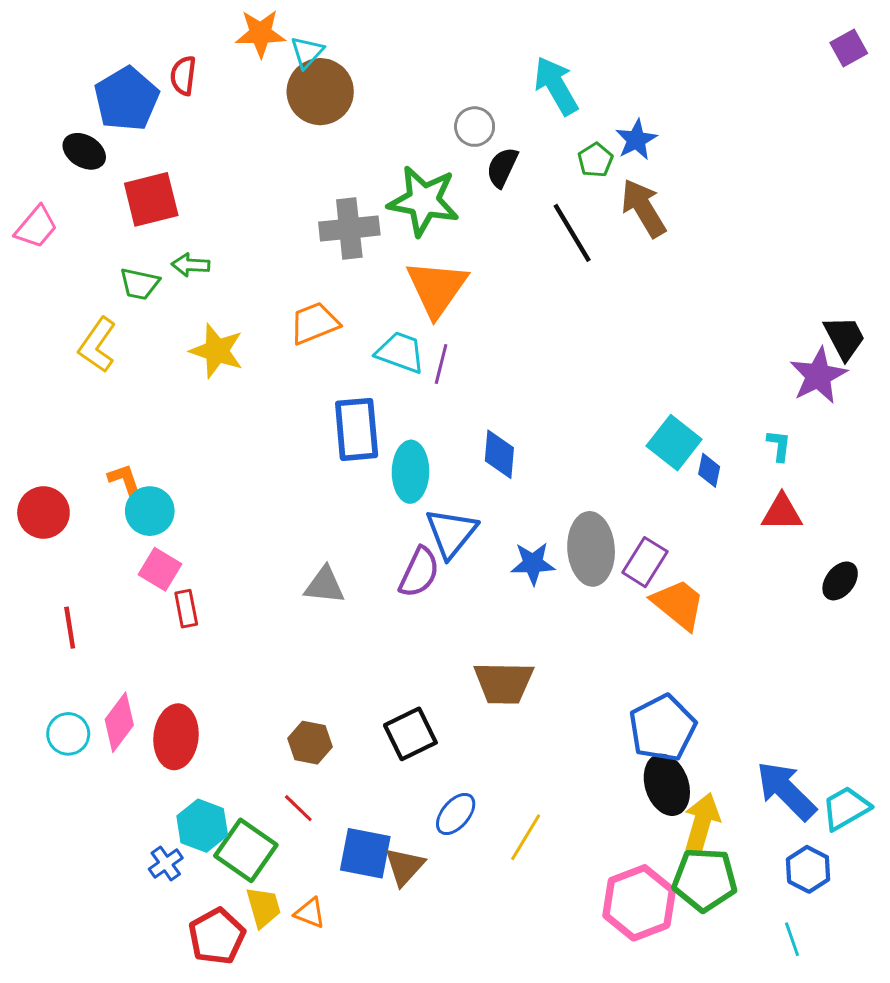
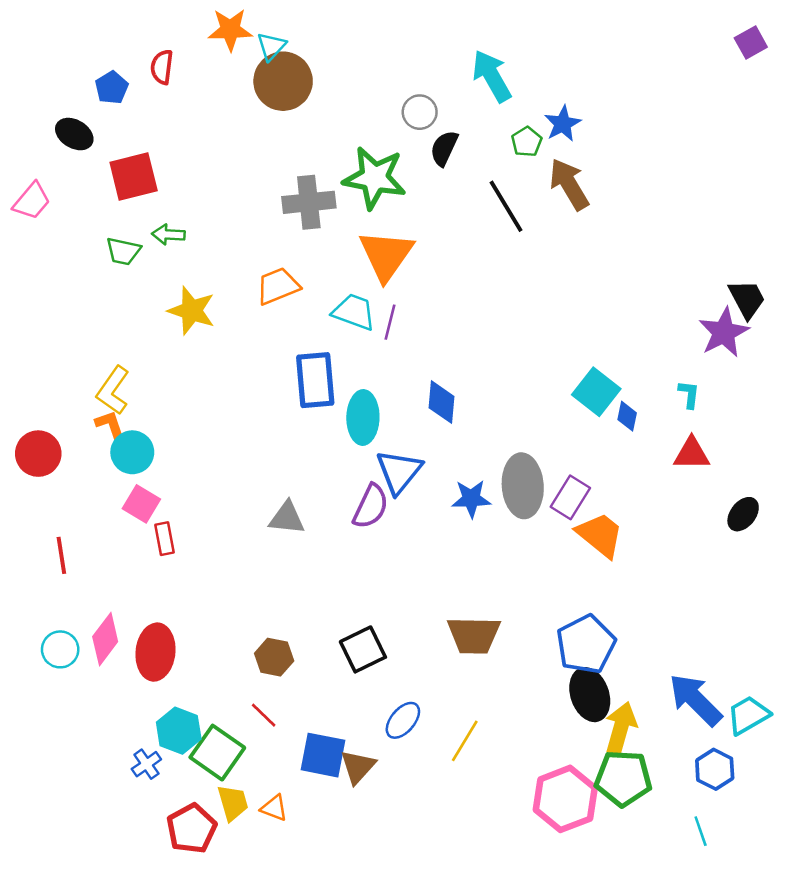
blue pentagon: (126, 99) -> (112, 88), size x0.6
yellow L-shape: (97, 345) -> (113, 390), moved
brown trapezoid: (504, 683) -> (474, 635), moved

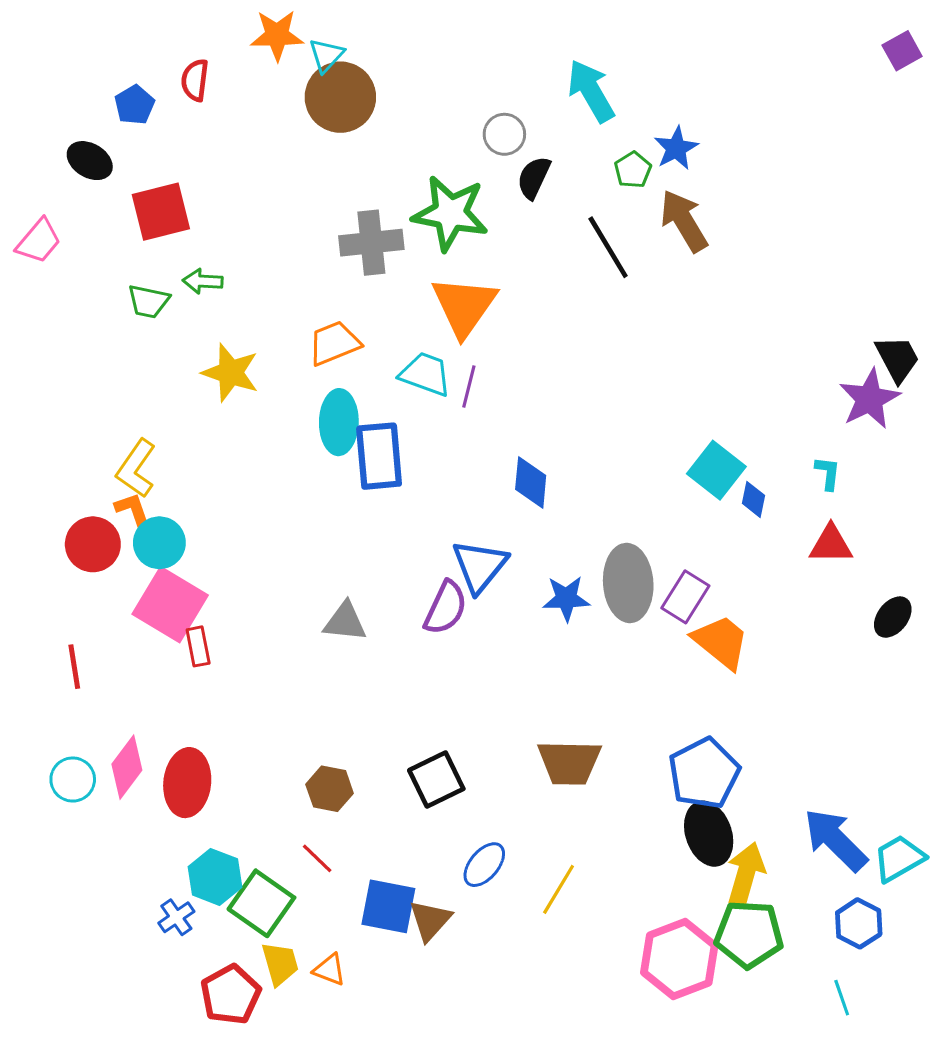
cyan ellipse: (363, 418) -> (339, 422), moved
red circle: (38, 454) -> (93, 544), moved
pink square: (141, 504) -> (170, 605), size x1.6

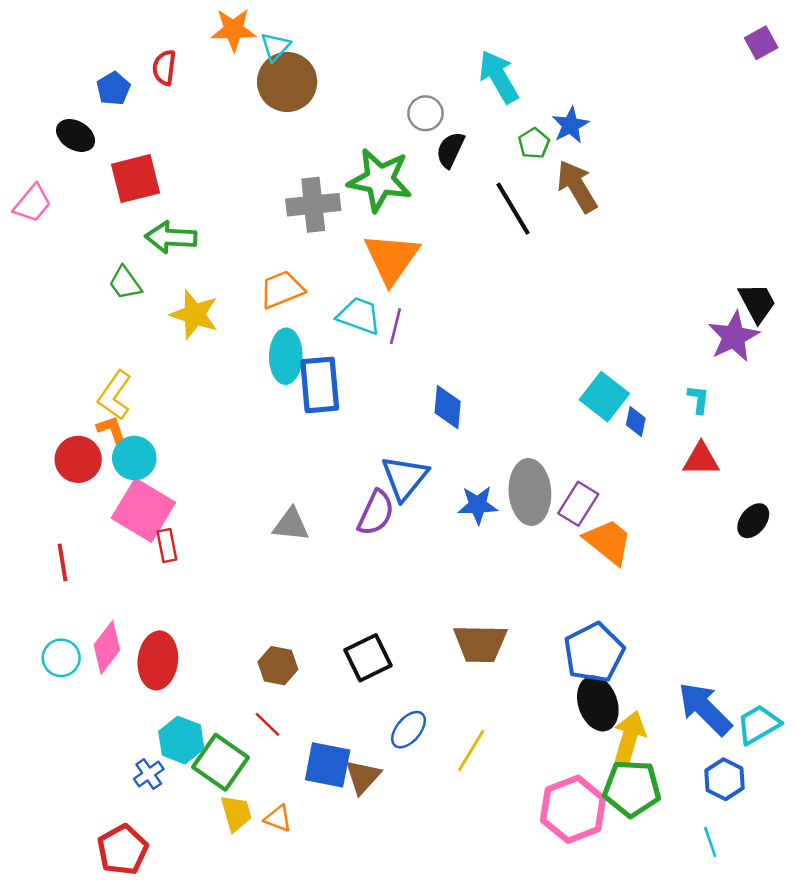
green arrow: (203, 281) -> (171, 237), size x1.5
green trapezoid: (149, 301) -> (125, 283), moved, turned 42
red pentagon: (231, 995) -> (123, 850), moved

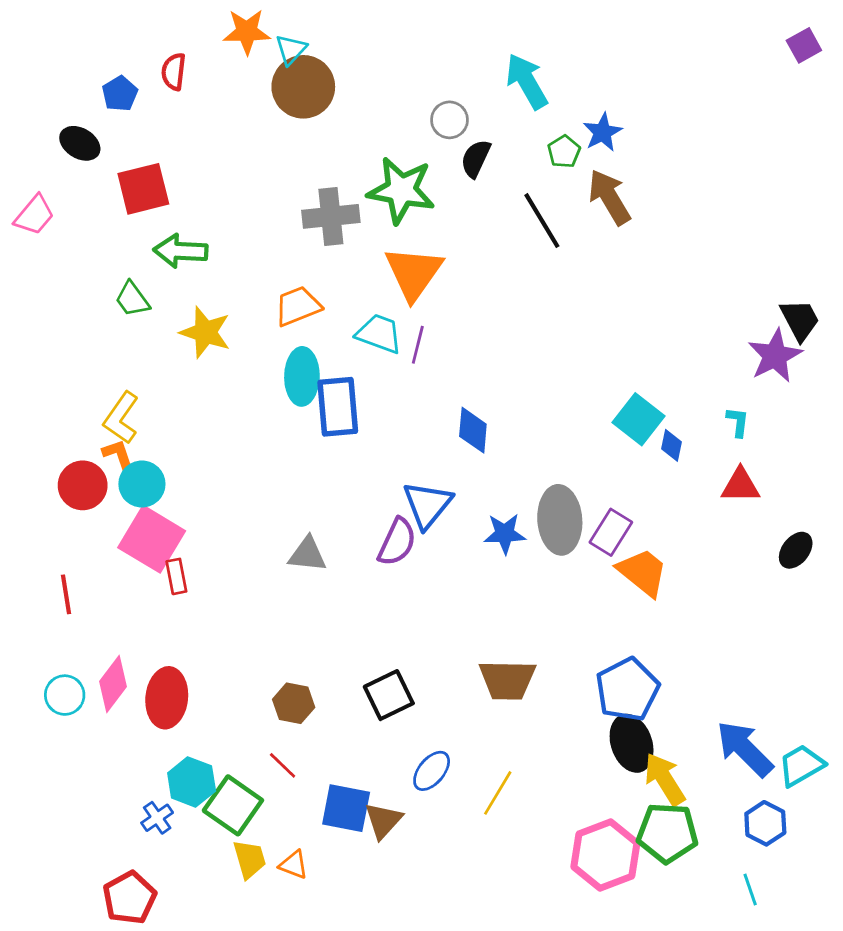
yellow arrow: (629, 737) -> (665, 779), turned -48

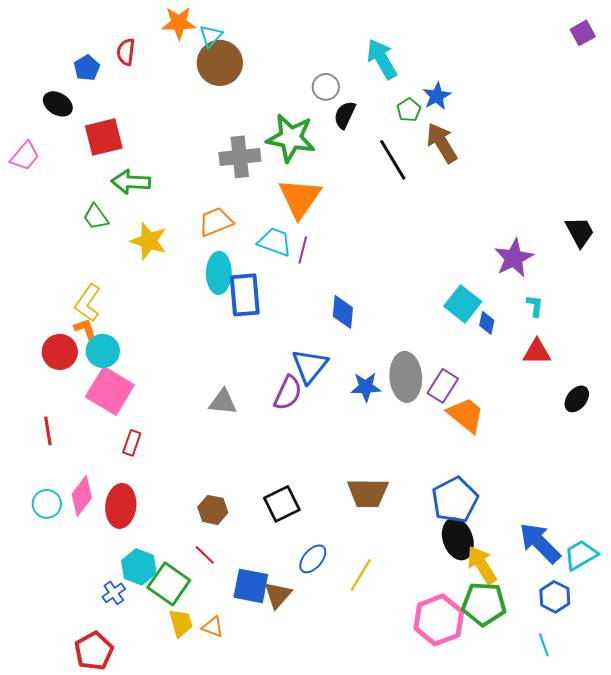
purple star: (775, 356) -> (514, 258), moved
red rectangle: (176, 576) -> (132, 443), moved, turned 30

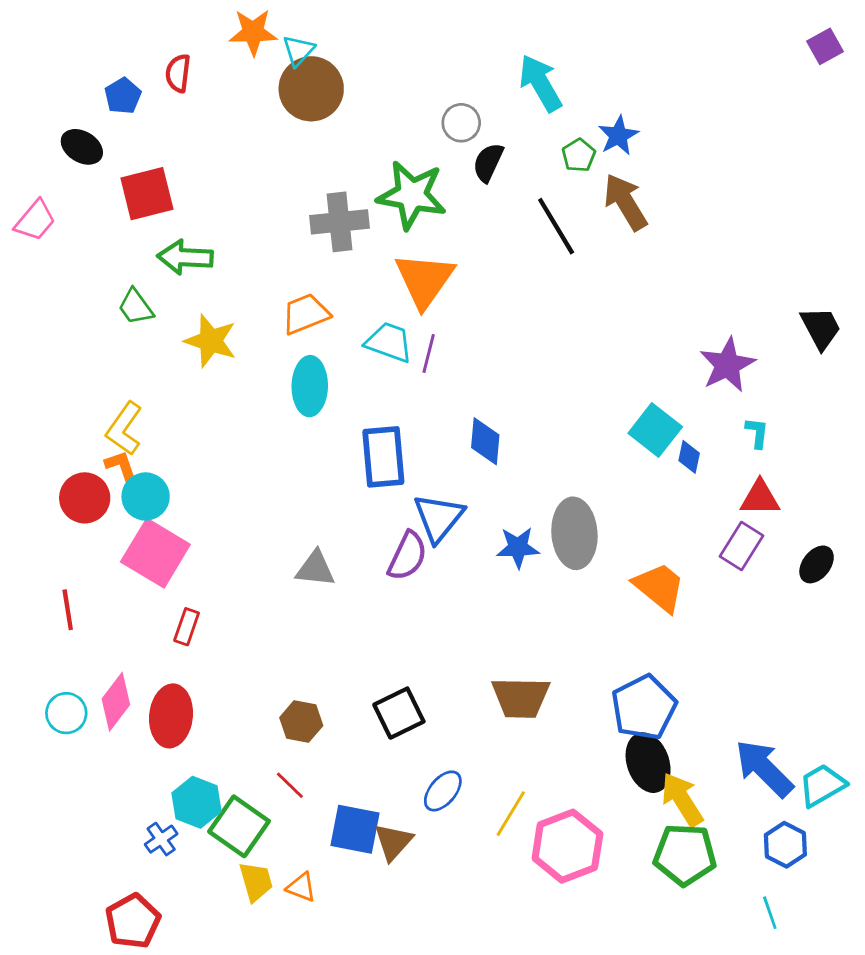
blue rectangle: (245, 295) -> (383, 457), moved
purple rectangle: (443, 386) -> (742, 546), moved
pink hexagon: (439, 620) -> (567, 846), moved

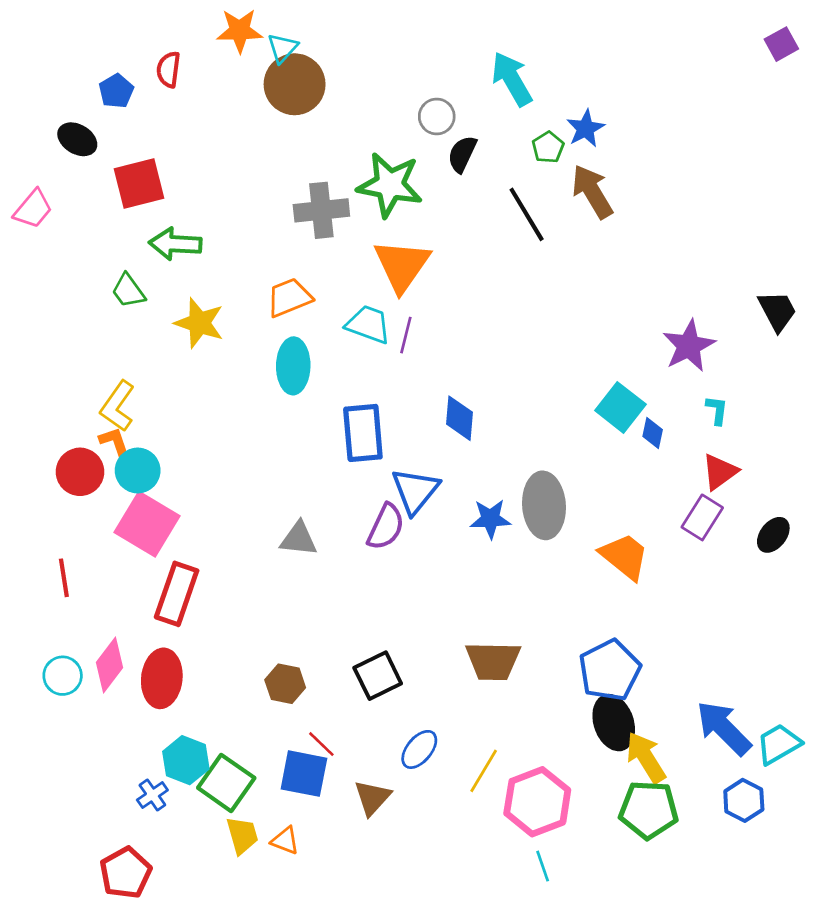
red triangle: (760, 498) -> (720, 472), turned -36
red rectangle: (187, 627) -> (177, 594), size x1.8
red line: (290, 785) -> (321, 744), moved
blue square: (355, 829) -> (304, 774), moved
cyan line: (770, 913) -> (543, 866), moved

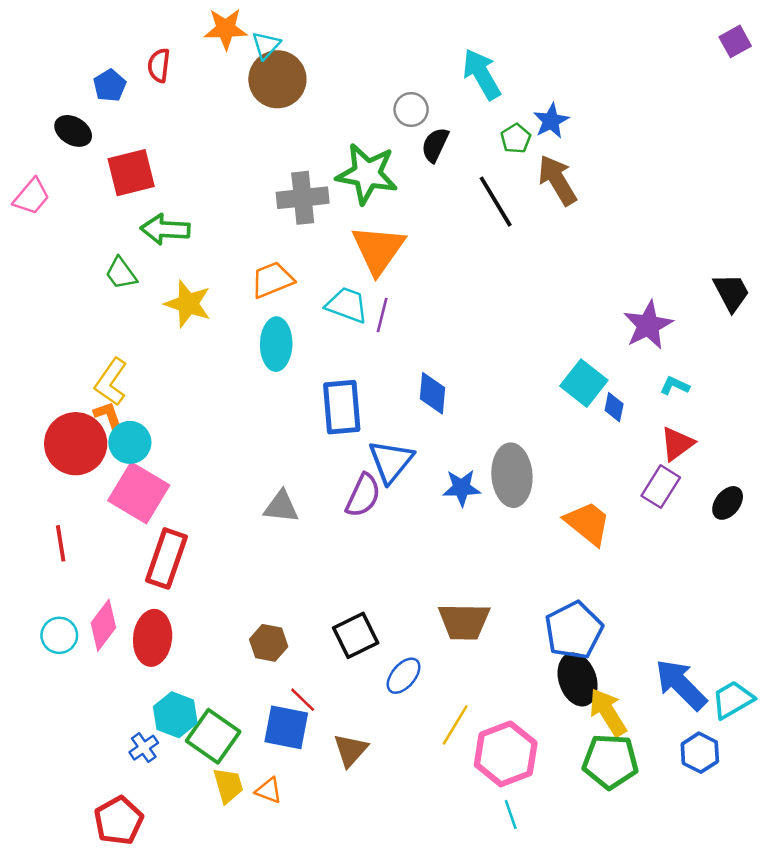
cyan L-shape: (717, 410) -> (675, 386), turned -72
red circle: (80, 472) -> (76, 444), size x1.4
blue ellipse: (419, 749) -> (404, 676), moved

